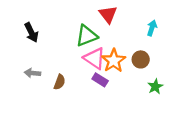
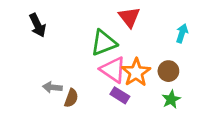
black arrow: (31, 32) -> (38, 25), moved
gray arrow: (32, 73) -> (52, 87), moved
green star: (155, 87) -> (171, 99), moved

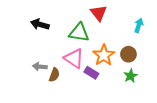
black arrow: (38, 25) -> (40, 24), moved, turned 132
green triangle: (104, 43) -> (79, 33), turned 30
pink triangle: (113, 70) -> (74, 58), moved

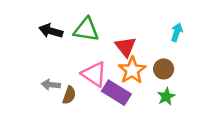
red triangle: (99, 13) -> (126, 47), moved
green triangle: (79, 33) -> (86, 30), moved
purple rectangle: (91, 73) -> (116, 93), size x1.5

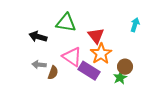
black arrow: (51, 31) -> (38, 37), moved
brown circle: (164, 69) -> (125, 67), moved
green star: (166, 97) -> (120, 78), moved

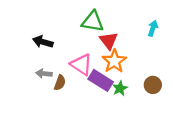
green triangle: (66, 23) -> (93, 21), moved
brown circle: (125, 67) -> (153, 85), moved
green star: (120, 78) -> (120, 88), moved

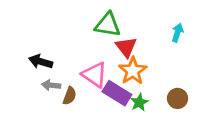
black arrow: (43, 42) -> (41, 62), moved

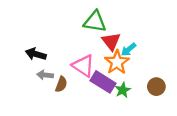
cyan arrow: (177, 33) -> (129, 49), moved, turned -147

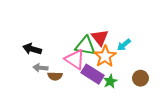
green triangle: (95, 22) -> (85, 46), moved
cyan arrow: (129, 49) -> (124, 45), moved
brown semicircle: (61, 84) -> (55, 76), turned 72

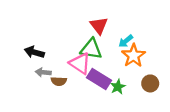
red triangle: (100, 38) -> (99, 26), moved
cyan arrow: (124, 45) -> (126, 41), moved
orange star: (105, 56) -> (133, 56), moved

